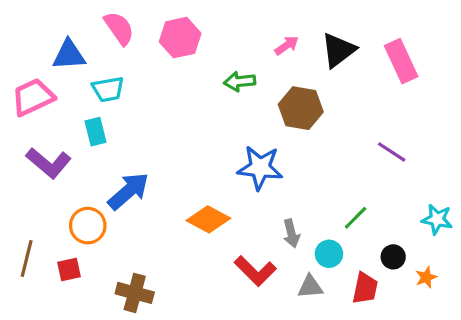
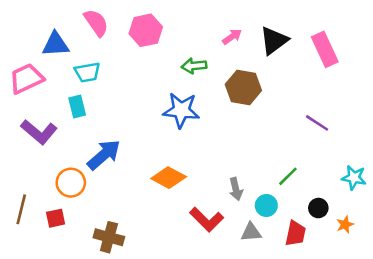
blue star: (260, 168) -> (181, 110), moved

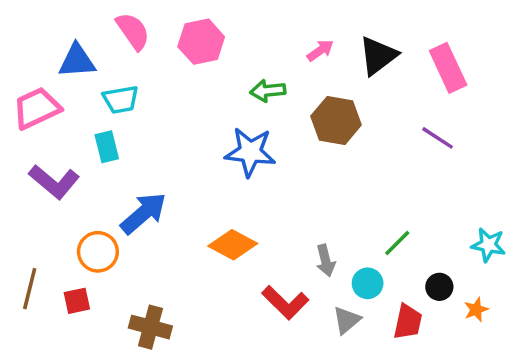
purple line: (317, 123) -> (438, 138), moved
gray triangle: (251, 232) -> (347, 320), turned -35

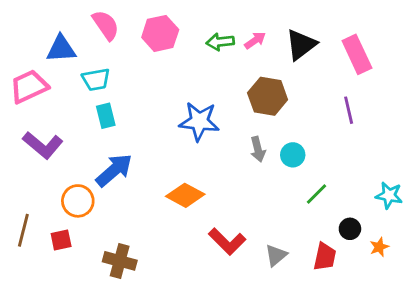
green arrow: (268, 91) -> (220, 42), moved
purple line: (438, 138) -> (349, 110), turned 44
cyan rectangle: (107, 147) -> (106, 116), moved
gray arrow: (326, 261) -> (258, 149), moved
cyan circle: (368, 283) -> (293, 155), moved

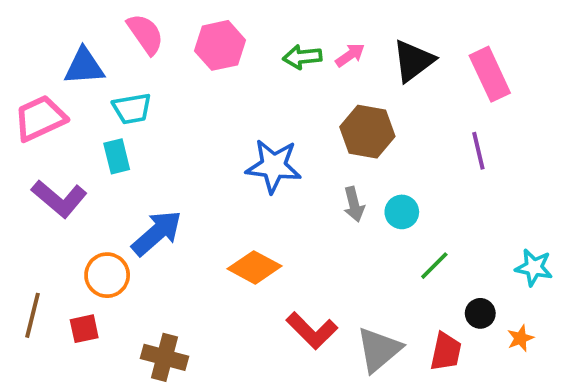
cyan rectangle: (106, 116) -> (117, 156), moved
gray triangle: (276, 255) -> (379, 350), size x1.5

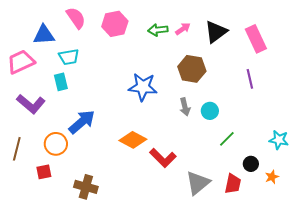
brown line: (32, 315) -> (17, 149), moved
red L-shape: (312, 331) -> (163, 158), moved

